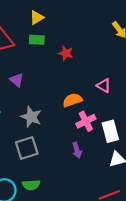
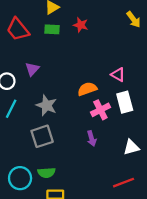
red star: (66, 53) -> (81, 25), moved
purple triangle: (17, 80) -> (32, 69), turned 32
white rectangle: (110, 131) -> (125, 102), moved

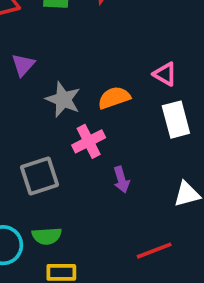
gray star: (46, 105) -> (63, 100), moved
pink cross: (100, 110) -> (89, 141), moved
red line: (124, 183) -> (154, 251), moved

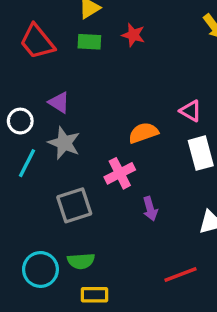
purple triangle: (23, 65) -> (59, 102), turned -40
gray star: (63, 100) -> (64, 143), moved

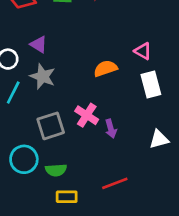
pink cross: (120, 173) -> (87, 115), moved, turned -30
cyan circle: (40, 269) -> (24, 159), moved
red line: (181, 275) -> (115, 183), moved

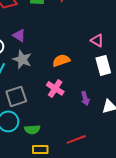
orange semicircle: (105, 68) -> (61, 60), moved
gray square: (51, 126) -> (16, 96), moved
purple arrow: (111, 129) -> (85, 98), moved

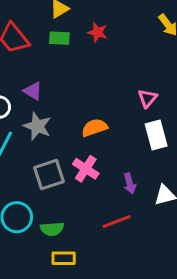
pink triangle: (97, 40) -> (147, 98), turned 40
gray square: (16, 96) -> (49, 175), moved
red line: (76, 139) -> (117, 222), moved

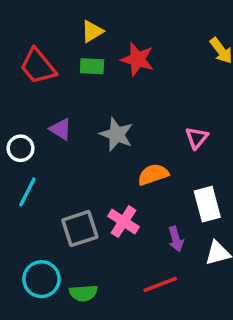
red star: (97, 32) -> (137, 59), size x1.4
gray star: (37, 126) -> (116, 134), moved
orange semicircle: (95, 128) -> (153, 174), moved
white rectangle: (156, 135) -> (207, 204), moved

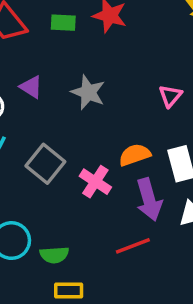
orange semicircle: (153, 174) -> (135, 155), moved
gray square: (80, 229) -> (45, 164), moved, turned -33
purple arrow: (176, 239) -> (149, 199), size x1.6

